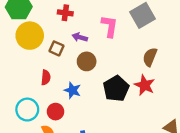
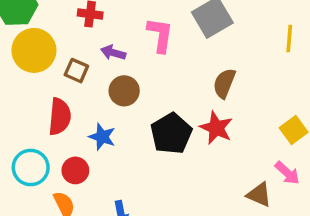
red semicircle: (46, 77) -> (60, 117), size x1.5

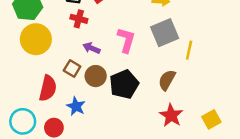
yellow line: (289, 39) -> (189, 50), moved
brown square: (76, 71) -> (72, 69), moved
red star: (216, 128) -> (171, 115), moved
black pentagon: (171, 134) -> (124, 84), moved

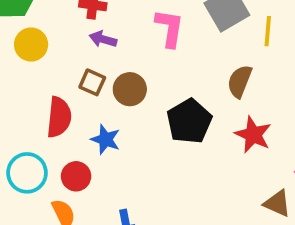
yellow circle: (36, 39) -> (31, 44), size x0.7
purple arrow: (91, 48) -> (103, 39), moved
black pentagon: (124, 84) -> (189, 121), moved

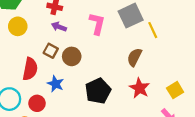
yellow line: (268, 31) -> (153, 30), turned -35
black pentagon: (189, 121) -> (98, 91), moved

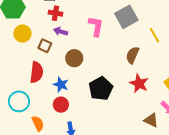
yellow line: (153, 30) -> (155, 35), moved
brown square: (51, 51) -> (45, 46), moved
red circle: (37, 103) -> (61, 105), moved

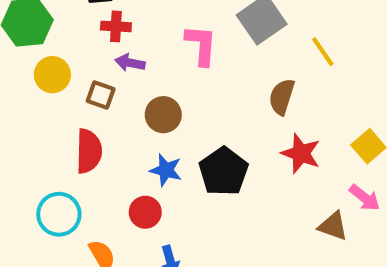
blue star: (61, 85) -> (166, 170), moved

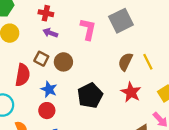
yellow line: (323, 52) -> (148, 62), moved
brown square: (101, 95) -> (41, 59), moved
blue star: (166, 170) -> (49, 89), moved

